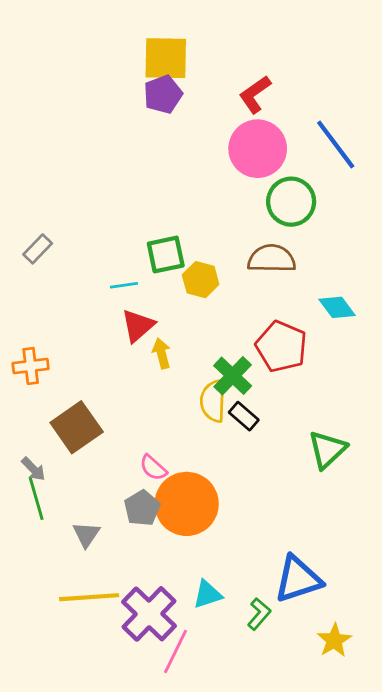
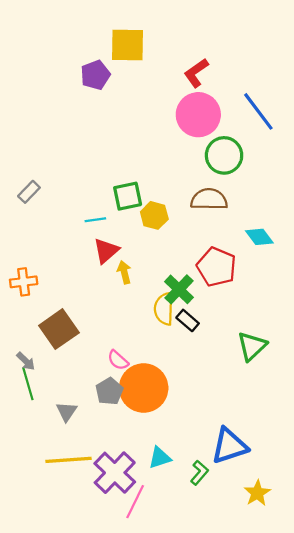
purple pentagon: (163, 94) -> (95, 75), moved

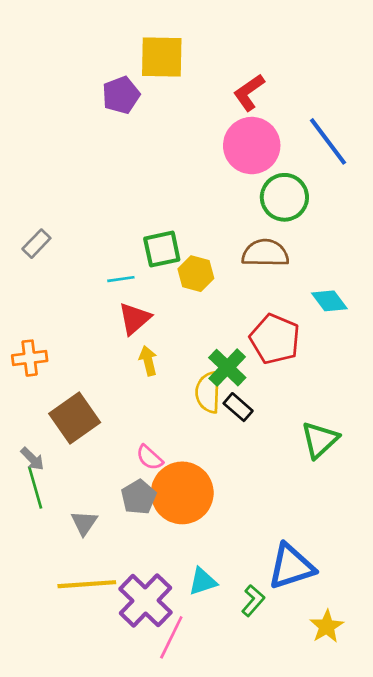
yellow arrow: (124, 272) -> (148, 361), moved

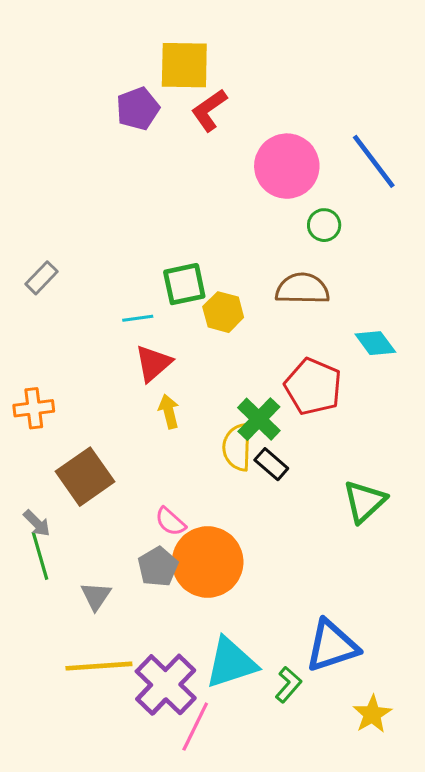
red L-shape: (249, 92) -> (209, 110), moved
green circle: (284, 197) -> (324, 225), size x0.6
cyan triangle: (203, 581) -> (231, 663), size x1.6

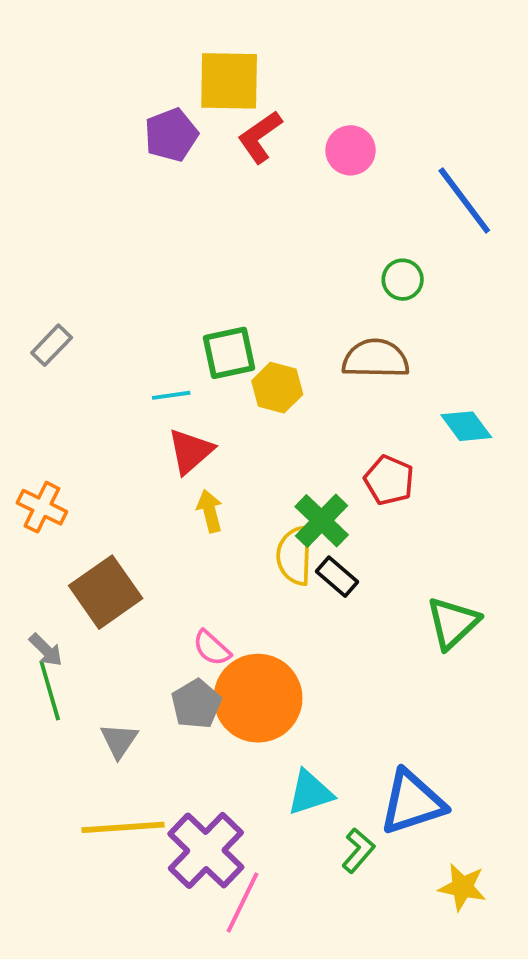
pink circle: (287, 166) -> (351, 150), moved, size x0.6
red pentagon: (313, 387) -> (389, 480), size x0.7
orange cross: (34, 408) -> (42, 507), turned 33
cyan triangle: (231, 663) -> (310, 793), moved, size x0.7
yellow star: (372, 714) -> (462, 887), turned -30

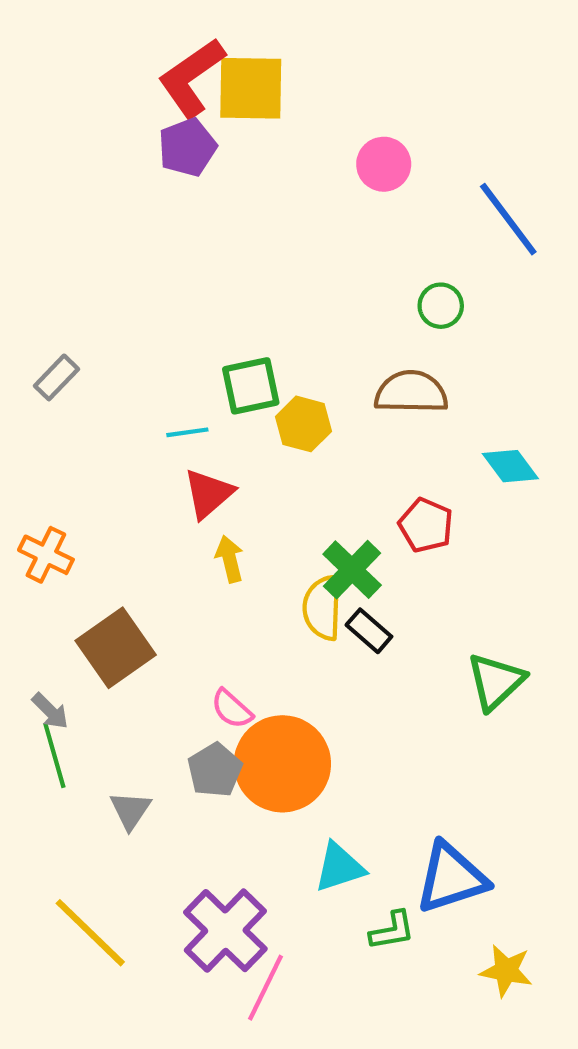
red L-shape: (260, 137) -> (192, 78), moved, size x1.4
yellow line: (123, 827) -> (90, 933), moved, turned 48
green L-shape: (358, 850) -> (392, 931), turned 39

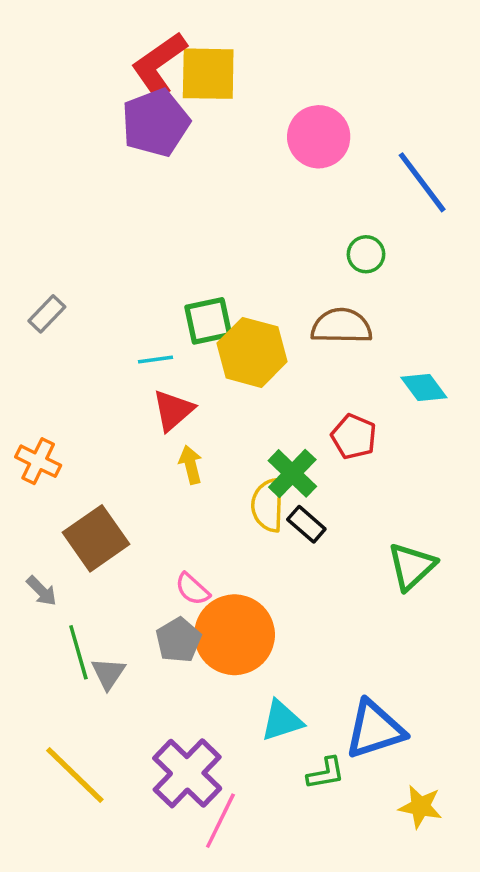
purple pentagon: (187, 147) -> (156, 123), size x1.4
pink circle: (384, 164) -> (319, 137), size x1.4
yellow hexagon: (303, 424) -> (252, 352), size x1.5
green line: (54, 755) -> (78, 652), moved

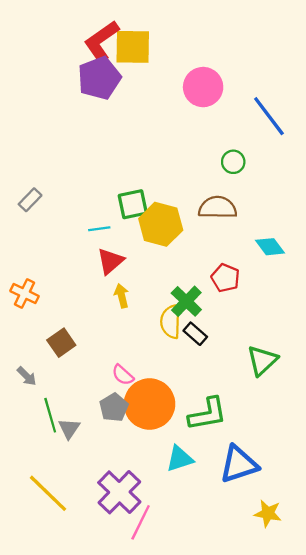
brown square: (96, 538) -> (61, 343), size x0.7
green L-shape: (326, 773) -> (208, 414), moved, size x1.6

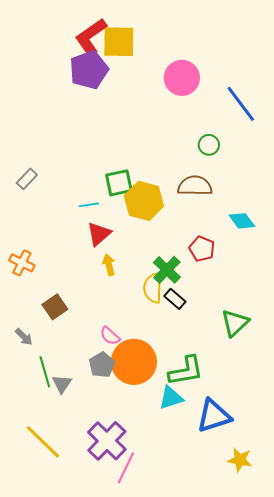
cyan triangle: (180, 459) -> (171, 398), moved

